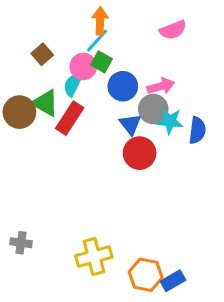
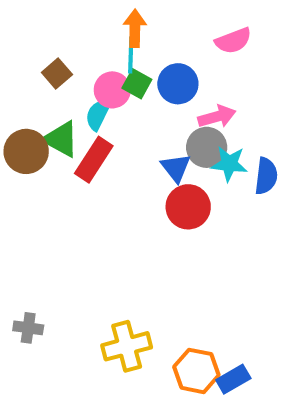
cyan line: (97, 41) -> (131, 55), turned -40
blue circle: (123, 86) -> (178, 84), moved

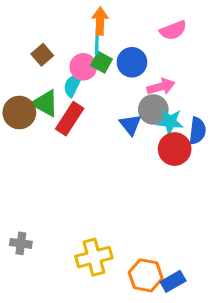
red circle: (188, 207) -> (175, 149), moved

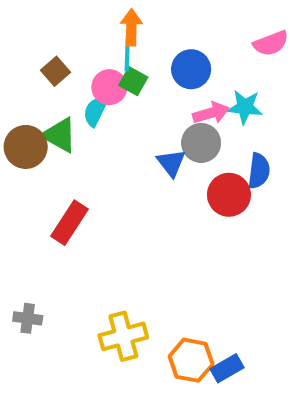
pink semicircle: (173, 30) -> (271, 43), moved
blue circle: (132, 62) -> (191, 69), moved
red rectangle: (70, 119) -> (69, 223), moved
cyan star: (170, 122) -> (245, 107), moved

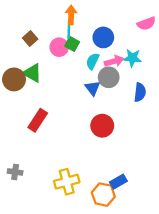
cyan semicircle: (95, 111) -> (93, 61), moved
red circle: (229, 195) -> (102, 126), moved
blue rectangle: (227, 368) -> (118, 182), moved

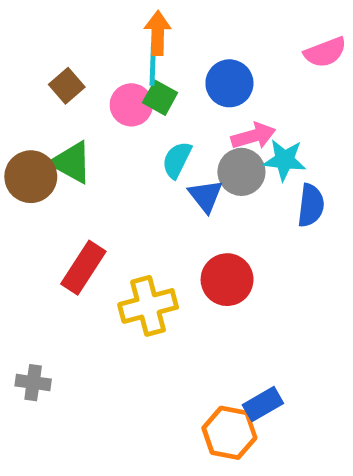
cyan star: (132, 58) -> (285, 160), moved
cyan semicircle: (93, 61) -> (177, 160), moved
yellow cross: (67, 182) -> (148, 306), moved

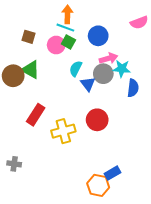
cyan line: (153, 64) -> (65, 28), turned -72
brown square: (67, 86) -> (28, 37), turned -32

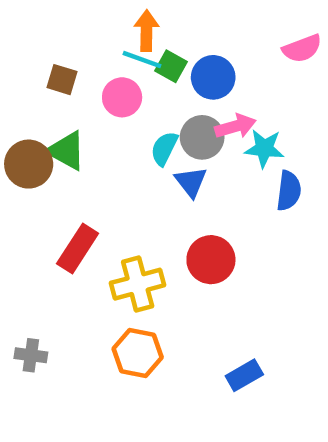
green square: (68, 42) -> (171, 66), moved
gray circle: (103, 74) -> (202, 137), moved
orange hexagon: (98, 185) -> (138, 353), moved

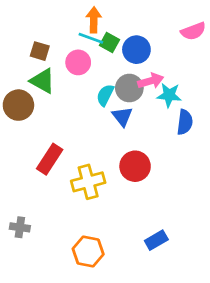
green triangle: (66, 151) -> (43, 81), moved
orange hexagon: (138, 353) -> (88, 252), moved

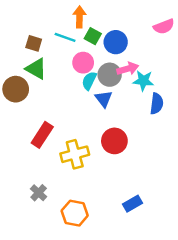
cyan line: (91, 38) -> (65, 37), moved
pink circle: (78, 62) -> (83, 63), moved
gray cross: (20, 227) -> (39, 193), moved, turned 35

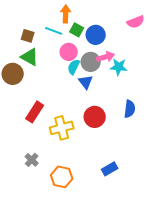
blue semicircle: (157, 104) -> (130, 109), moved

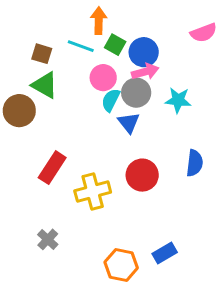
pink arrow: (106, 57) -> (145, 72), moved
orange hexagon: (62, 177) -> (121, 265), moved

